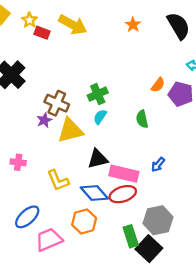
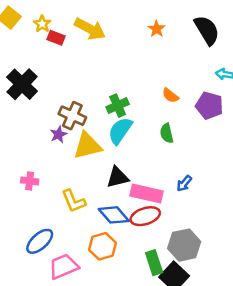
orange semicircle: (158, 85) -> (170, 96), moved, turned 91
cyan semicircle: (100, 117) -> (120, 131), size x1.6

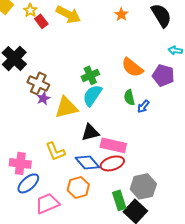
red rectangle: (56, 38) -> (41, 21), turned 32
orange semicircle: (170, 96) -> (132, 67), size x1.6
brown cross: (72, 116) -> (38, 83), moved
pink cross: (30, 181) -> (20, 163), moved, size x1.5
blue arrow: (184, 183) -> (143, 106), moved

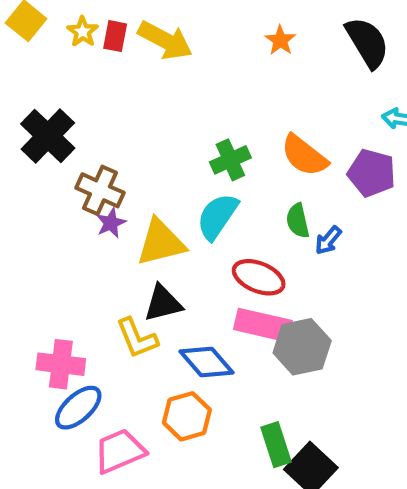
red rectangle: (41, 21) -> (115, 36), moved, turned 48
green cross: (90, 75) -> (230, 160), moved
black triangle: (90, 132) -> (163, 303), moved
red ellipse: (112, 163) -> (259, 277), moved, turned 40
gray hexagon: (143, 186) -> (302, 347), moved

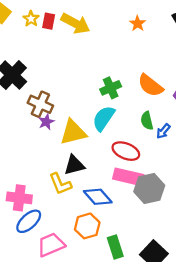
green rectangle: (276, 445) -> (115, 247), moved

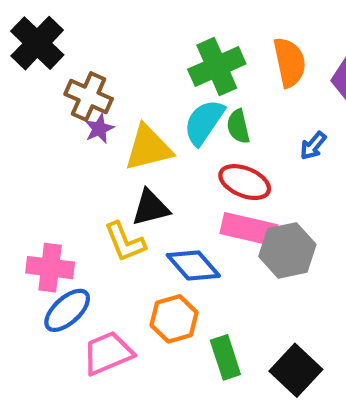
orange semicircle: (150, 86) -> (290, 62), turned -140
green cross: (111, 88) -> (217, 67), size x1.4
green semicircle: (147, 121) -> (238, 126), moved

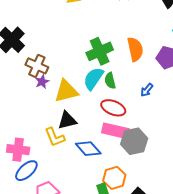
orange hexagon: (174, 319) -> (114, 178), moved

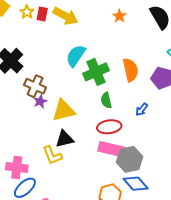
cyan semicircle: (93, 79) -> (76, 56), moved
red ellipse: (113, 108) -> (109, 127), turned -30
blue diamond: (88, 149) -> (136, 184), moved

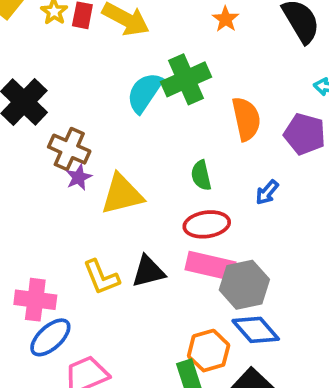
green cross: (96, 72) -> (186, 79), moved
black triangle: (65, 139) -> (148, 271), moved

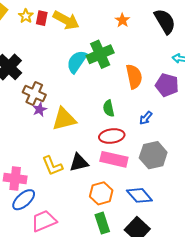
gray hexagon: (244, 285) -> (153, 155), moved
orange hexagon: (209, 351) -> (101, 193), moved

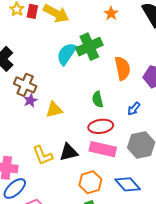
yellow triangle: (64, 119) -> (54, 110), size x0.7

